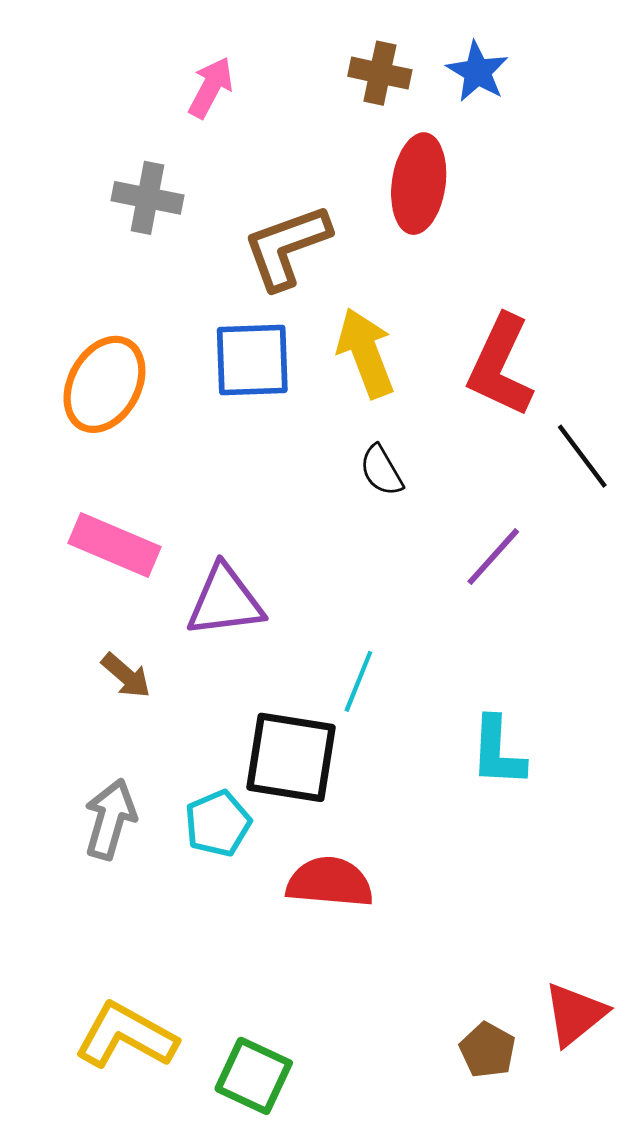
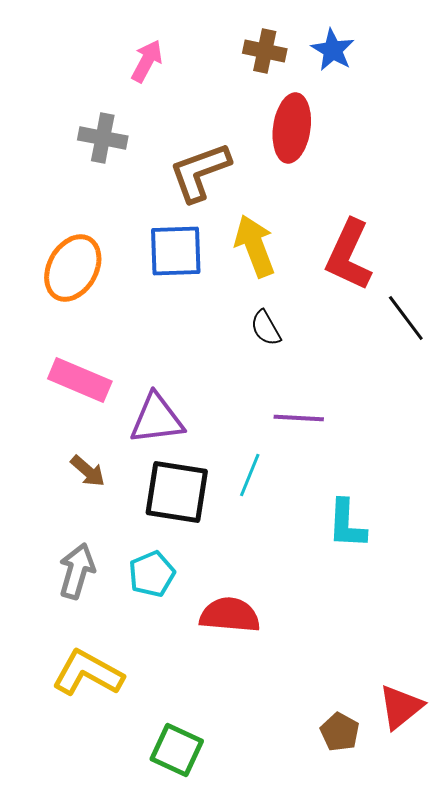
purple line: (493, 557) -> (299, 418), moved, turned 51
black square: (291, 757) -> (177, 492), moved
yellow L-shape: (126, 1036) -> (88, 673), moved

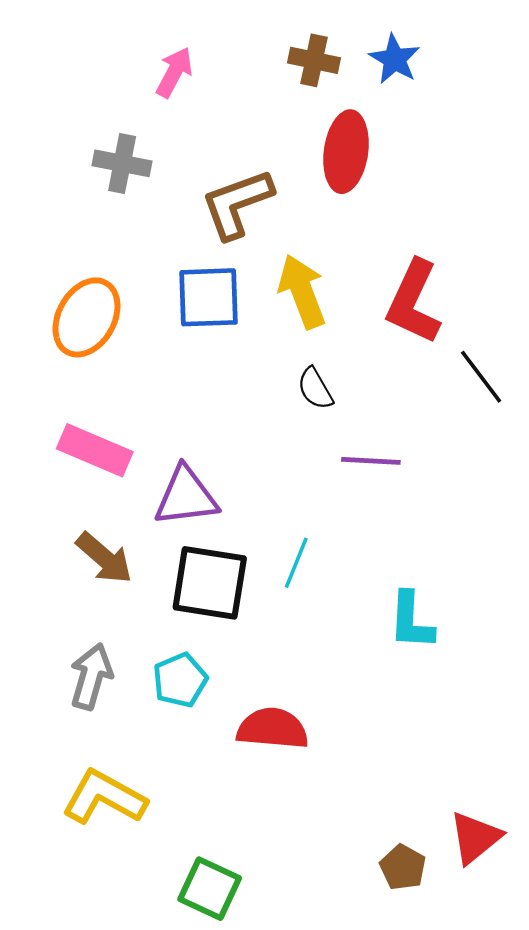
purple line: (299, 418) -> (371, 461), moved
brown arrow: (88, 471) -> (104, 558), size x1.4

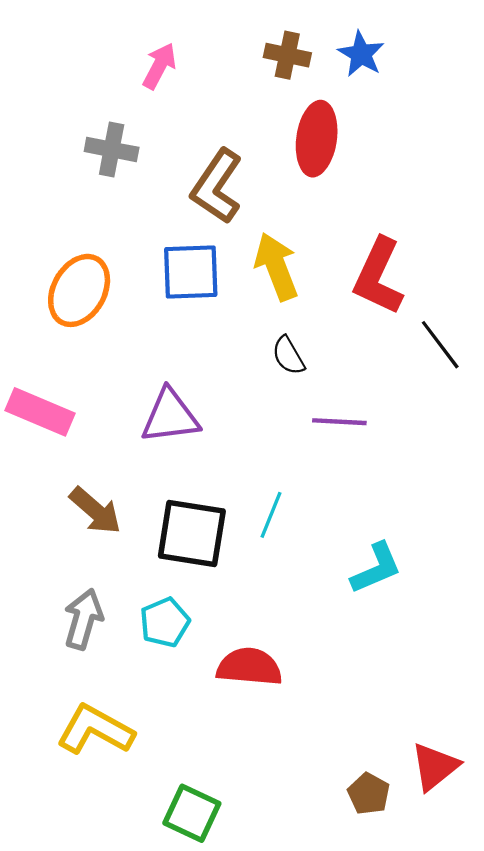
brown L-shape: (237, 204) -> (217, 186), turned -36
pink rectangle: (95, 450) -> (40, 412), moved
purple triangle: (186, 496) -> (170, 416), moved
cyan L-shape: (411, 621) -> (376, 568), turned -116

